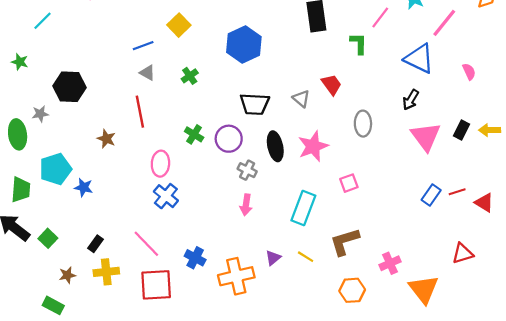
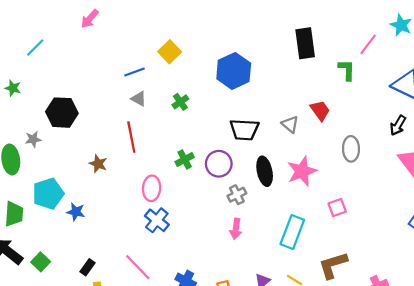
green cross: (194, 134) -> (185, 159), turned 30
gray cross: (247, 170) -> (237, 195), turned 36

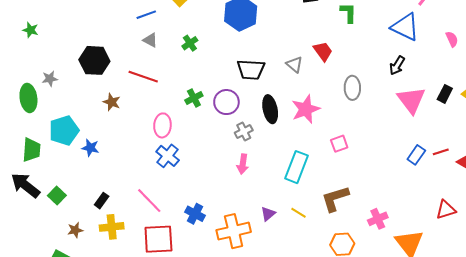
black hexagon: (62, 113) -> (94, 60), moved
red line: (131, 137) -> (143, 77), turned -60

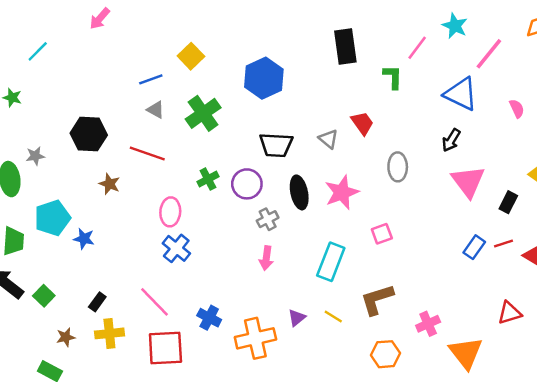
green cross: (190, 43) -> (203, 113), size x1.8
black rectangle: (445, 94) -> (508, 202), moved

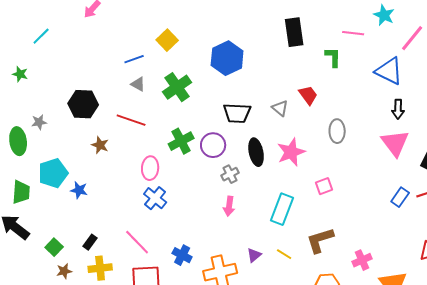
pink line: (417, 48) -> (353, 33), turned 60
black arrow: (451, 140) -> (398, 109), moved, turned -30
green cross: (208, 179) -> (181, 141), size x1.4
green square: (44, 296) -> (54, 247), moved

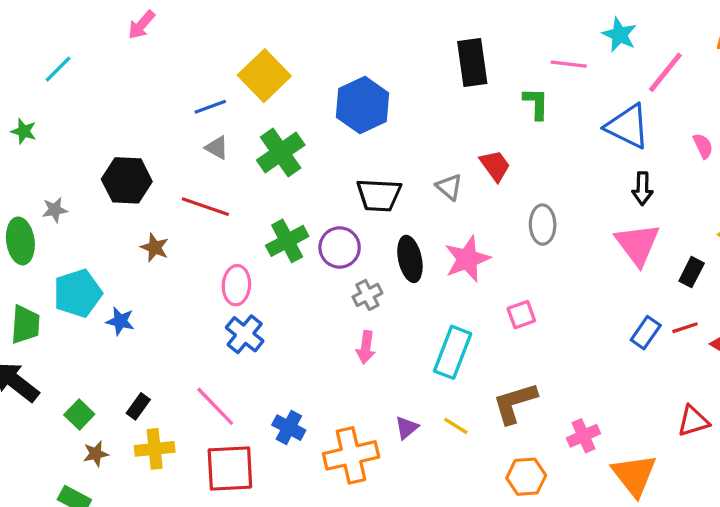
yellow square: (167, 40) -> (264, 76), size x1.4

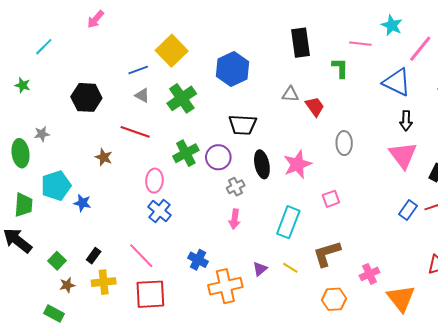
black hexagon: (127, 180) -> (86, 97), moved
gray triangle: (449, 187) -> (290, 94), moved, turned -36
blue cross: (289, 428) -> (198, 260), moved

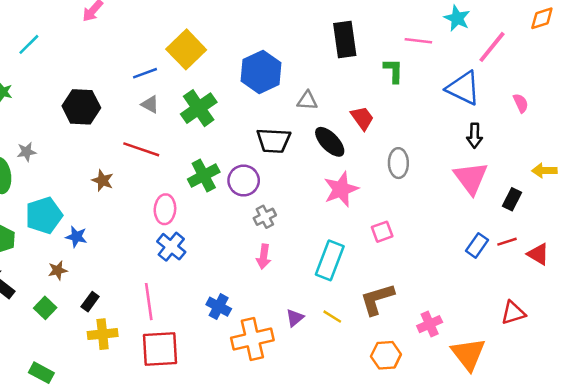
gray triangle: (290, 94) -> (307, 101), moved
black ellipse: (262, 164) -> (330, 142), moved, turned -32
pink line: (141, 256) -> (149, 302), turned 36
brown star: (67, 285) -> (58, 270), moved

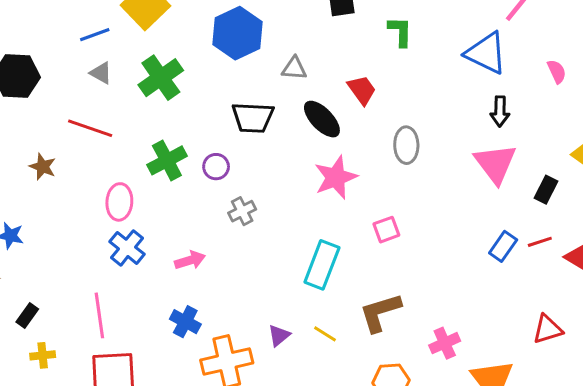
purple circle: (244, 181) -> (216, 167), size x0.7
pink arrow: (264, 257) -> (190, 260), moved, turned -115
yellow cross: (103, 334) -> (43, 355), size x0.7

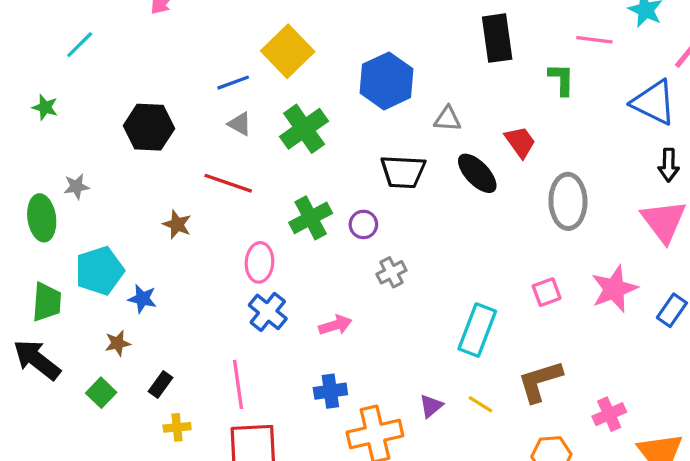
gray ellipse: (406, 145) -> (568, 201), size x1.4
pink star: (336, 177) -> (614, 289), moved
blue cross: (185, 322) -> (330, 391), turned -36

